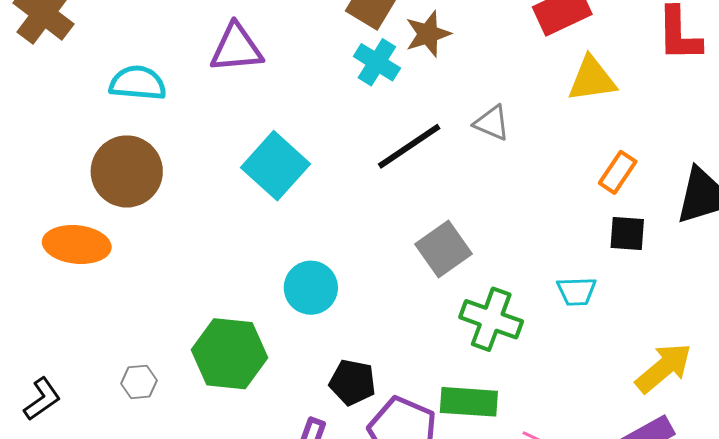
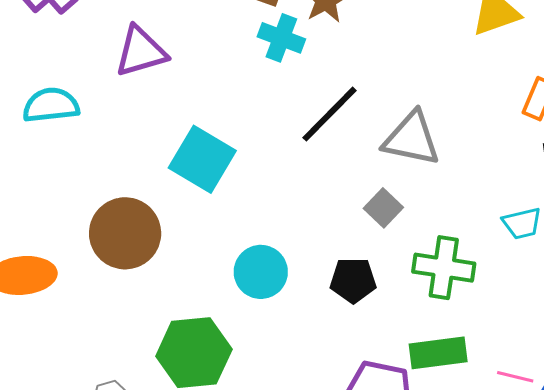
gray triangle: (492, 123) -> (412, 139), moved, size x1.6
brown circle: (127, 171) -> (125, 233), moved
gray square: (444, 249) -> (383, 208), size x0.7
black pentagon: (353, 382) -> (353, 280), moved

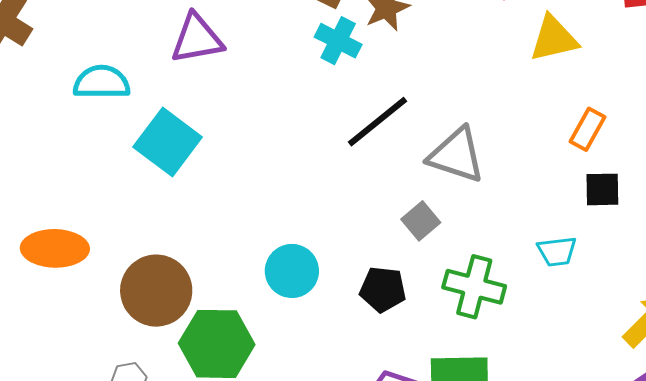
cyan square: (202, 159) -> (168, 142), moved
brown circle: (125, 233) -> (156, 291), moved

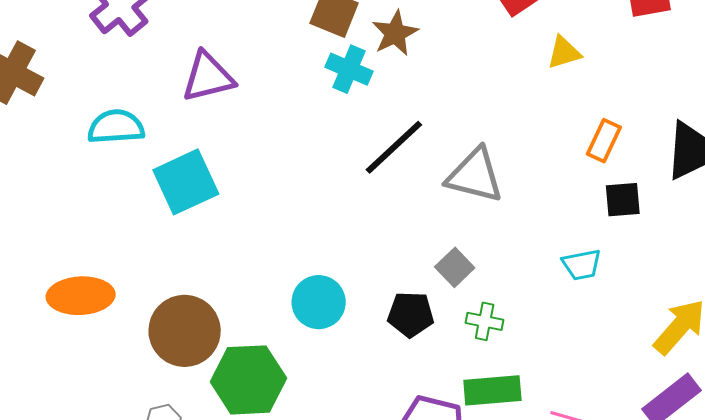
yellow triangle: (554, 39) -> (564, 53), size x0.7
cyan square: (168, 142) -> (186, 182), turned 32
gray square: (421, 221) -> (455, 267), moved
green cross: (474, 287) -> (485, 321), moved, size x0.6

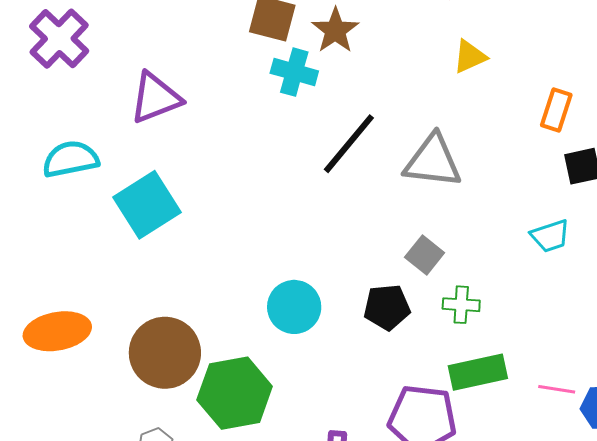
yellow triangle: (564, 53) -> (470, 57), moved

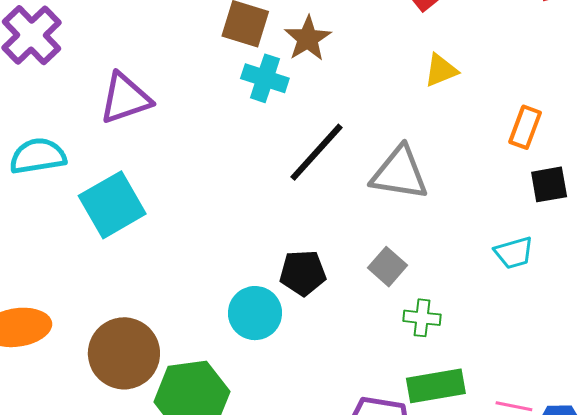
black pentagon: (387, 307) -> (303, 273), moved

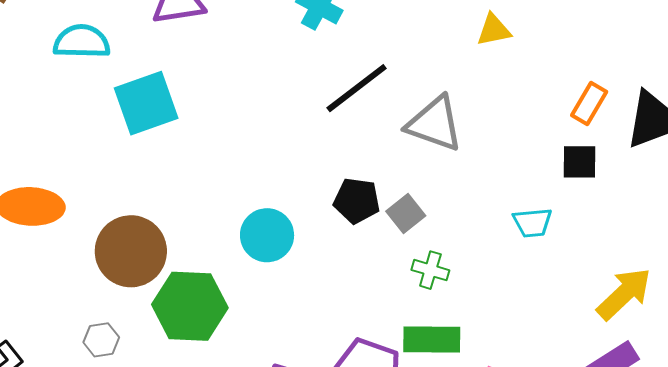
orange rectangle: (525, 127) -> (589, 104), moved
black pentagon: (303, 273) -> (357, 201), moved

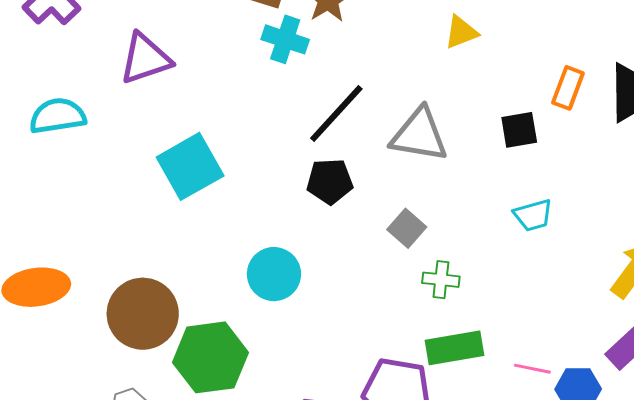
cyan square: (146, 103) -> (190, 166), moved
black square: (579, 162) -> (519, 130), moved
black pentagon: (357, 201) -> (330, 181), moved

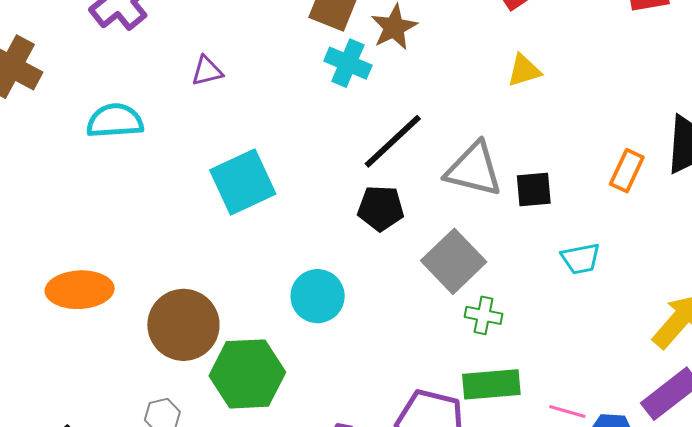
purple triangle: (145, 59) -> (207, 71), size x0.6
orange rectangle: (568, 88) -> (627, 171), moved
black square: (519, 130) -> (534, 189), moved
gray square: (407, 228) -> (454, 261), size x1.6

